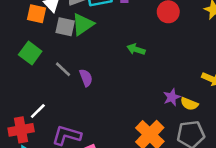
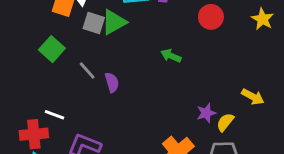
yellow semicircle: (189, 104) -> (225, 122), turned 102
white line: (38, 111) -> (55, 115), turned 60

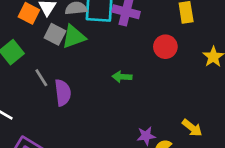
green arrow: (171, 56) -> (122, 77), turned -30
purple semicircle: (112, 82) -> (63, 93), size x1.4

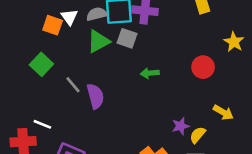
gray square: (55, 34) -> (127, 38), moved
red circle: (165, 47) -> (203, 67), moved

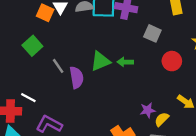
gray square: (127, 38) -> (152, 33), moved
green triangle: (98, 41) -> (100, 61), moved

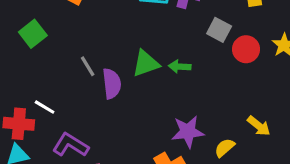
green square: (32, 46) -> (33, 34), moved
red circle: (172, 61) -> (246, 49), moved
purple star: (148, 110) -> (188, 132), moved, size x1.5

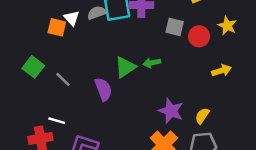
gray line: (88, 66) -> (63, 79), moved
yellow arrow: (259, 126) -> (221, 71), moved, turned -42
purple star: (188, 132) -> (171, 111), turned -30

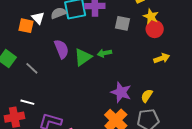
yellow star: (227, 26) -> (151, 16), moved
red circle: (199, 36) -> (155, 29), moved
purple semicircle: (103, 89) -> (61, 49), moved

